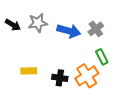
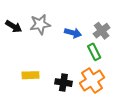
blue arrow: (69, 31) -> (73, 33), size x0.7
green rectangle: (102, 57) -> (94, 52), moved

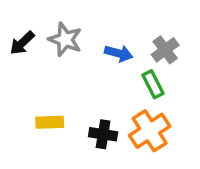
gray star: (40, 24) -> (65, 40), turned 30
black arrow: (14, 26) -> (22, 43), turned 105

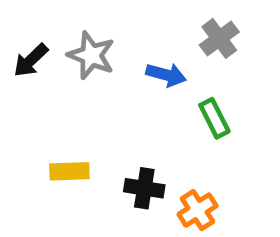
gray cross: (165, 50) -> (219, 38), moved
orange cross: (150, 131) -> (198, 210), moved, size x0.7

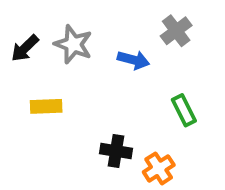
green rectangle: (214, 118) -> (184, 110), moved
yellow rectangle: (69, 171) -> (46, 106), moved

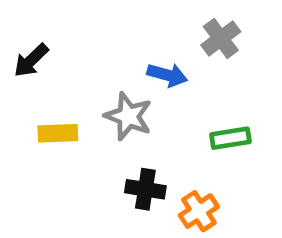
gray star: (73, 44) -> (128, 116), moved
green rectangle: (184, 110) -> (230, 138), turned -72

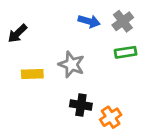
blue arrow: (167, 75) -> (89, 21), moved
green rectangle: (230, 138) -> (126, 52), moved

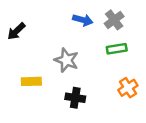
yellow rectangle: (32, 74) -> (31, 81), moved
orange cross: (111, 117) -> (128, 88), moved

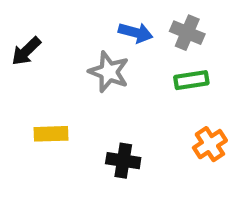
gray cross: (114, 20) -> (187, 33), turned -30
gray star: (66, 60) -> (109, 72), moved

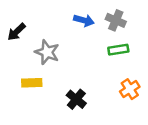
gray star: (109, 72) -> (47, 52), moved
black cross: (123, 161) -> (76, 99), turned 30

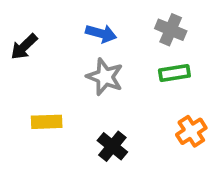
blue arrow: (84, 20) -> (101, 34), moved
gray star: (47, 52) -> (105, 77), moved

